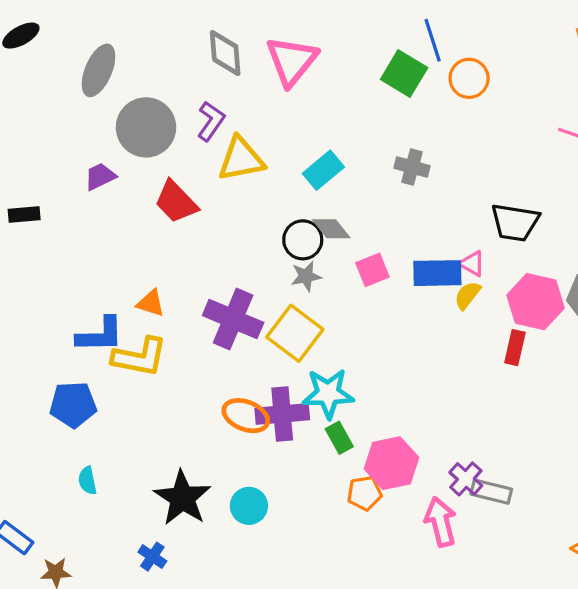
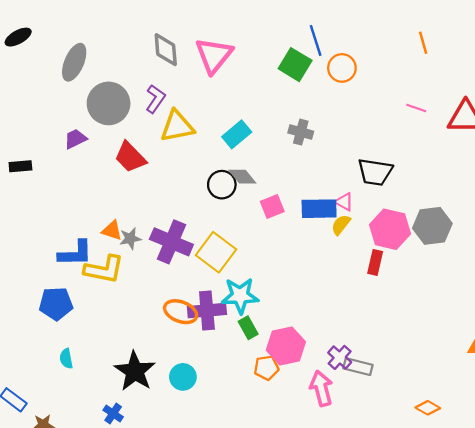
gray star: (306, 276) -> (130, 238), moved

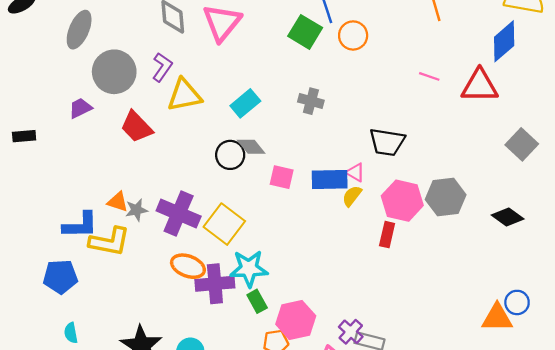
pink square: (272, 206) -> (282, 177), turned 35
orange ellipse: (181, 312) -> (188, 266), moved

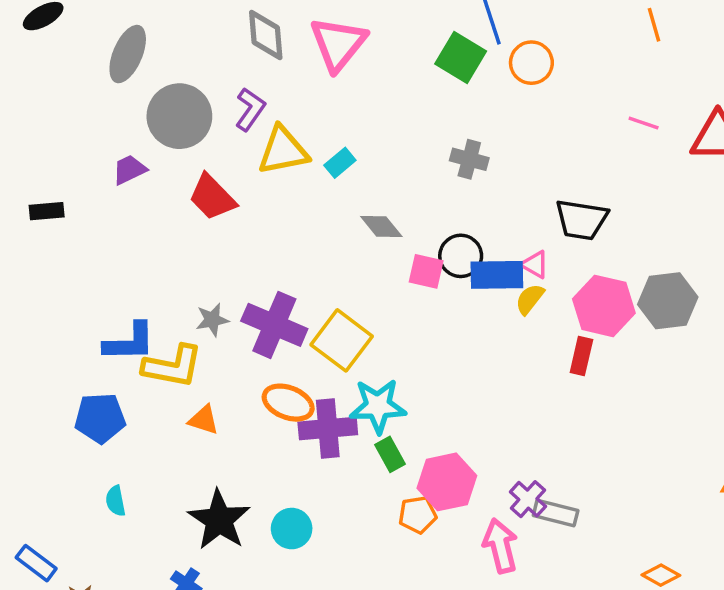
cyan rectangle: (245, 103) -> (340, 163), moved, size x0.7
black circle: (230, 155) -> (461, 256), moved
orange triangle: (118, 202) -> (204, 420), moved

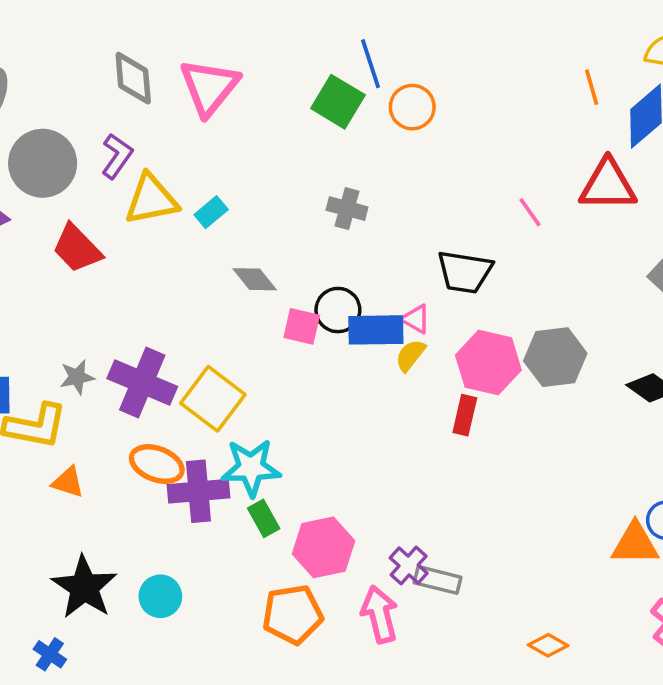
orange line: (654, 25) -> (592, 87), moved
pink line: (644, 123) -> (530, 212), moved, turned 36
orange pentagon: (418, 515) -> (293, 614), moved, size x1.5

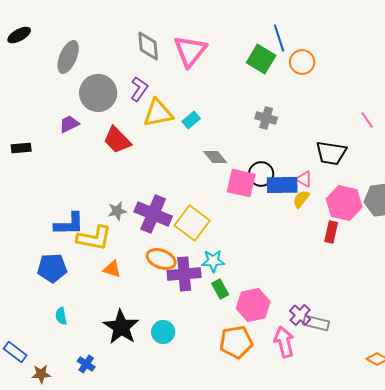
pink square: (302, 326) -> (241, 183), size x1.4
cyan star: (251, 468) -> (213, 261), size x0.7
blue cross: (50, 654) -> (86, 364), moved

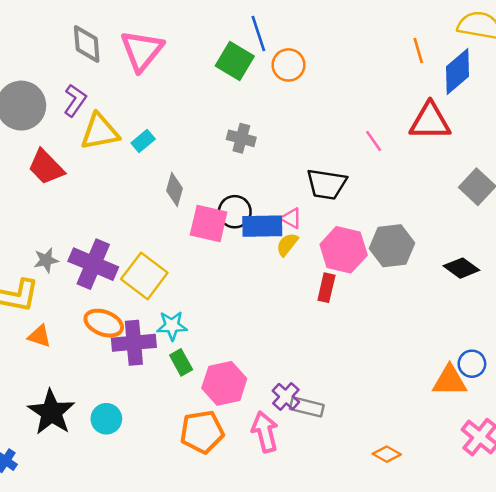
gray diamond: (215, 157) -> (174, 189), turned 55

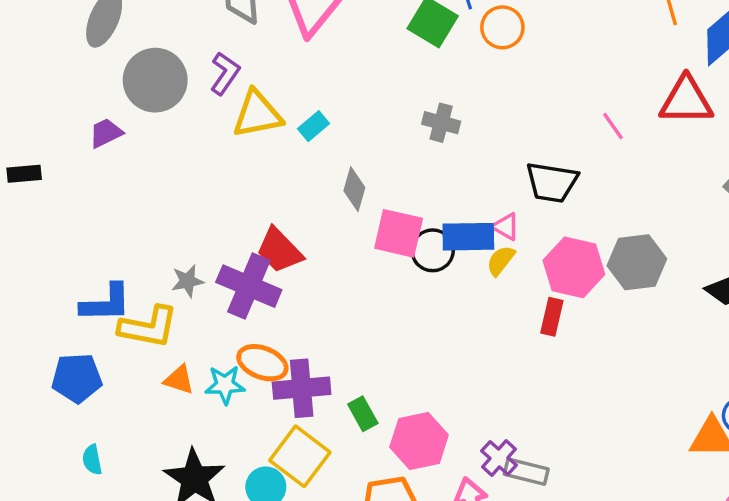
red trapezoid: (46, 167) -> (279, 250), moved
black circle: (235, 212) -> (433, 250), moved
yellow square: (144, 276) -> (300, 456), moved
cyan star: (172, 326) -> (225, 385), moved

